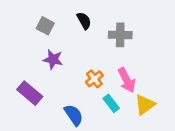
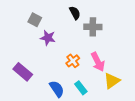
black semicircle: (84, 21) -> (75, 13), moved
purple star: (53, 59) -> (48, 38), moved
cyan rectangle: (111, 103) -> (81, 88), moved

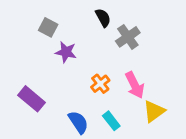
gray cross: (93, 27) -> (128, 37), turned -36

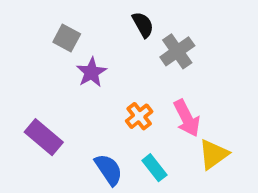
purple star: (66, 52) -> (91, 72), turned 30

